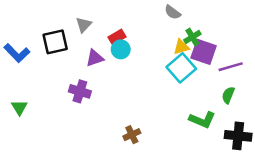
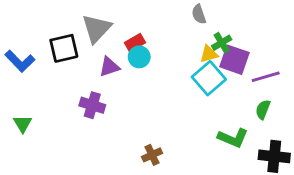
gray semicircle: (173, 12) -> (199, 14), turned 35
gray triangle: (84, 25) -> (97, 28), size x1.6

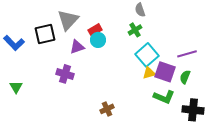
green cross: (222, 43) -> (135, 30), moved
yellow triangle: (209, 54) -> (149, 73), moved
purple square: (234, 60) -> (165, 72), moved

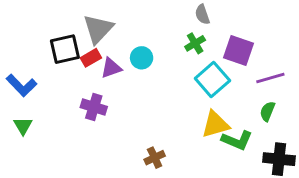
red rectangle: (95, 30) -> (91, 58), moved
blue L-shape: (14, 43) -> (21, 85), moved
purple square: (165, 72) -> (238, 51), moved
yellow triangle: (149, 73) -> (215, 124), moved, size x1.5

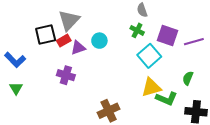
green cross: (195, 43) -> (137, 30), turned -32
purple line: (270, 78) -> (194, 42), moved
brown cross: (155, 158) -> (109, 111), size x1.5

